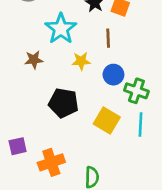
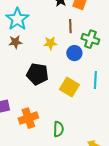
cyan star: (61, 29) -> (17, 19), moved
green cross: (136, 91) -> (90, 39), moved
cyan line: (140, 125) -> (95, 80), moved

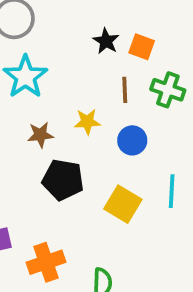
green cross: (90, 39) -> (168, 90), moved
brown star: (15, 42) -> (40, 135), moved

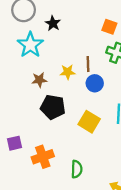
black star: (106, 41) -> (53, 23), moved
orange square: (142, 47) -> (109, 27), moved
brown line: (125, 90) -> (88, 64), moved

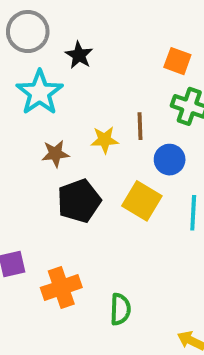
blue circle: (95, 83) -> (170, 160), moved
black pentagon: (53, 107) -> (79, 201), turned -30
yellow square: (89, 122) -> (142, 201), moved

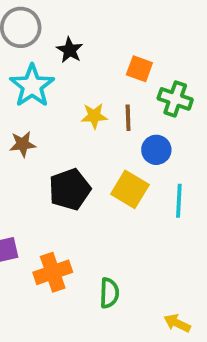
orange square: (177, 61) -> (139, 69), moved
yellow star: (105, 140) -> (94, 116), moved
brown star: (55, 154) -> (23, 144), moved

